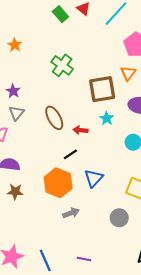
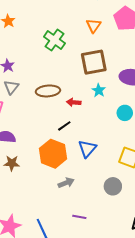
orange triangle: (128, 73) -> (94, 26), moved
brown ellipse: (54, 118) -> (48, 91), turned -65
purple line: (84, 259) -> (79, 217), moved

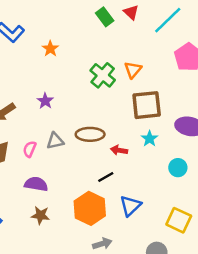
orange triangle: (94, 26) -> (133, 70), moved
gray triangle: (11, 87) -> (55, 141), moved, turned 35

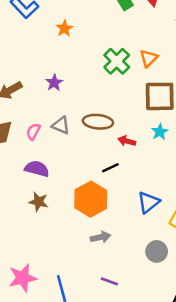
gray triangle: (55, 141) -> (61, 125), turned 30
blue triangle: (131, 206) -> (148, 202), moved

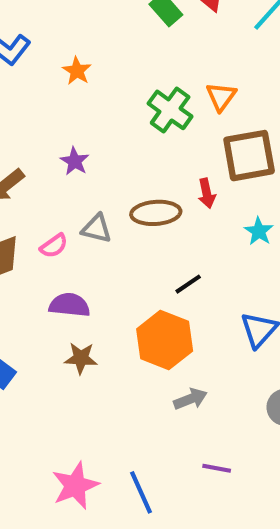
pink semicircle: (33, 132) -> (54, 246), turned -144
cyan star: (160, 132) -> (259, 231), moved
red arrow: (127, 141) -> (207, 193), moved, turned -108

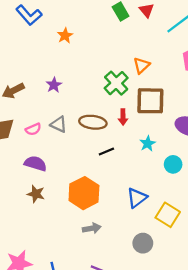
green cross: (170, 110) -> (116, 83), moved
black line: (188, 284) -> (106, 151), moved

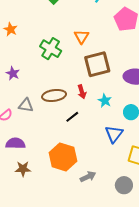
green cross: (116, 83) -> (51, 49), moved
red arrow: (123, 117) -> (82, 92), moved
blue triangle: (137, 198) -> (114, 134), moved
gray arrow: (92, 228) -> (88, 177), moved

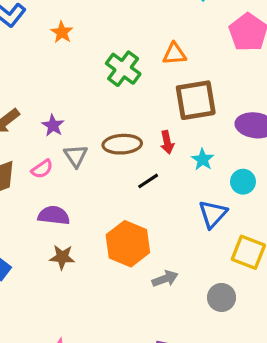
orange triangle: (82, 37) -> (174, 54), turned 49
purple star: (13, 73) -> (53, 126), moved
gray triangle: (26, 105) -> (76, 156), turned 42

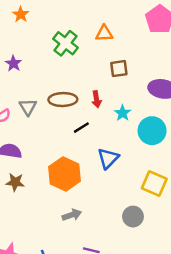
brown square: (196, 100) -> (119, 69), size x0.6
purple star: (53, 126) -> (13, 63), moved
cyan circle: (243, 182) -> (152, 131), size x1.5
blue triangle: (213, 214) -> (108, 158), moved
gray arrow: (165, 279) -> (72, 215), moved

